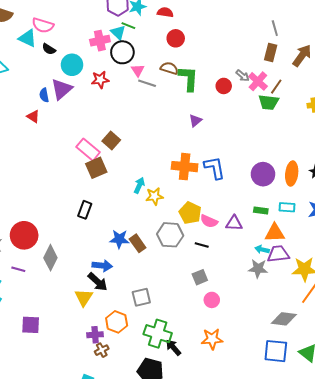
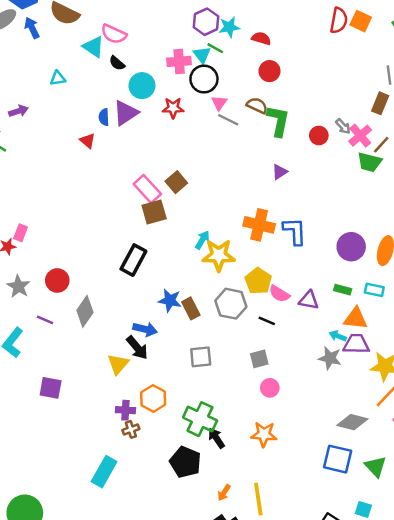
yellow star: (154, 196) -> (219, 255), size x1.5
black rectangle: (85, 210) -> (133, 260), size x1.4
red circle: (24, 235) -> (57, 280), size x0.7
gray square: (141, 297) -> (201, 357), moved

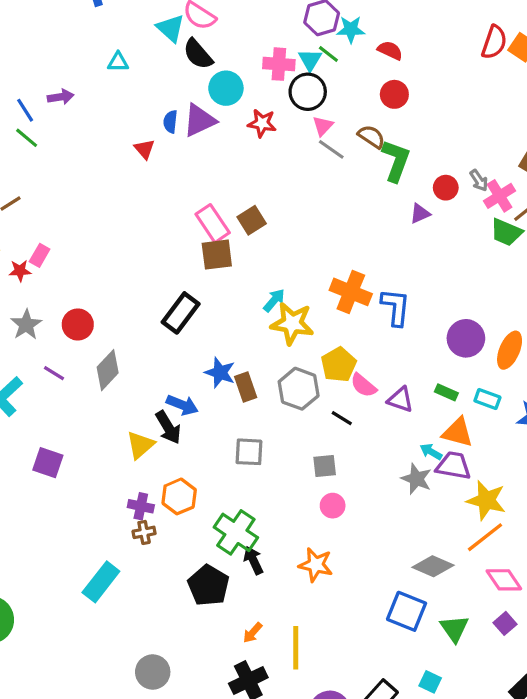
black semicircle: (117, 63) -> (198, 54), size x1.5
purple triangle: (280, 172) -> (420, 213), moved

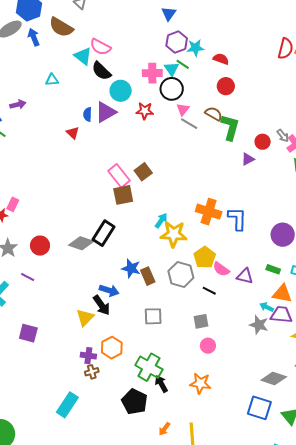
gray diamond: (108, 370) -> (81, 243), moved, turned 70

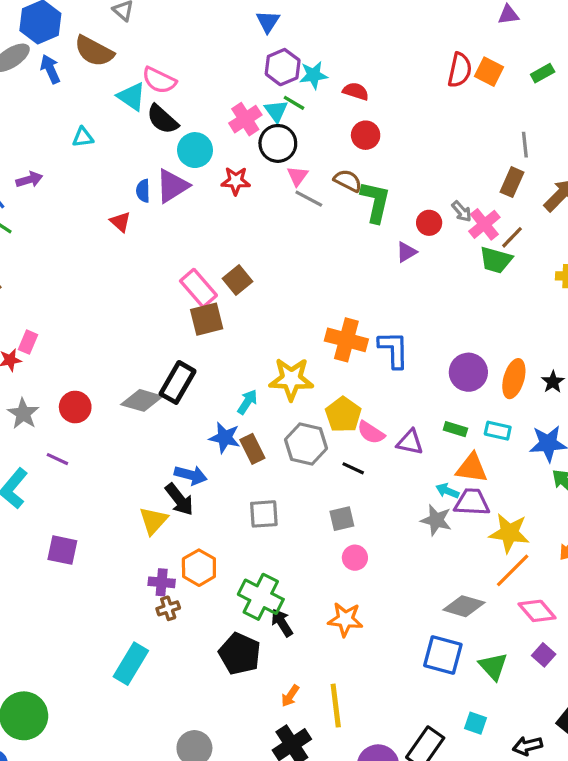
pink cross: (152, 73) -> (245, 119), turned -30
cyan arrow: (161, 221) -> (247, 402), moved

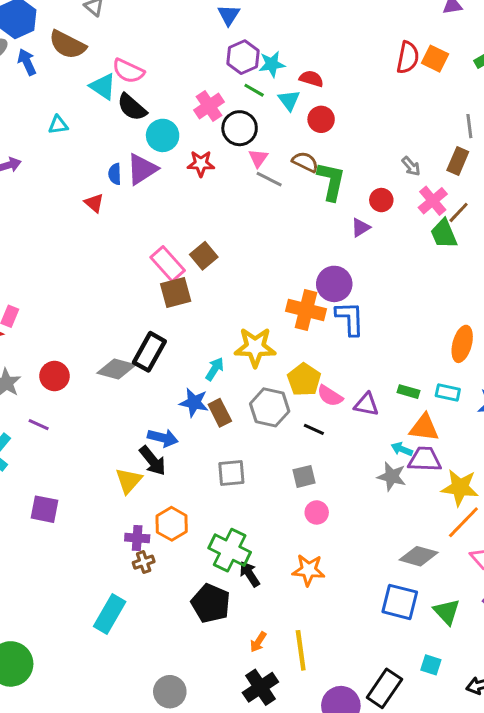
cyan triangle: (276, 111) -> (289, 100), moved
gray arrow: (462, 211) -> (411, 166), moved
green trapezoid: (496, 260) -> (444, 234), turned 52
purple circle: (468, 372) -> (334, 284), moved

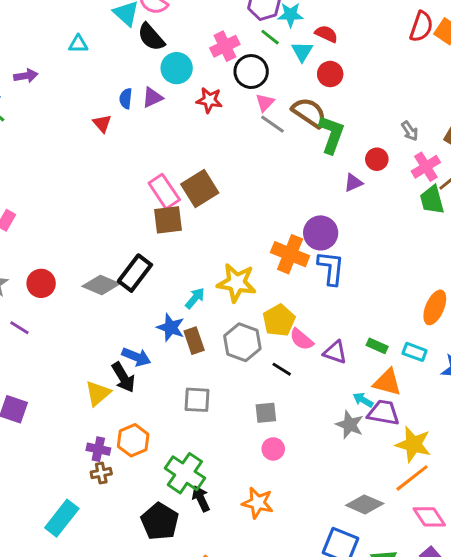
brown semicircle: (305, 162) -> (309, 113), size x1.4
purple triangle: (142, 169) -> (152, 97), size x0.7
brown square: (204, 256) -> (200, 189), size x1.4

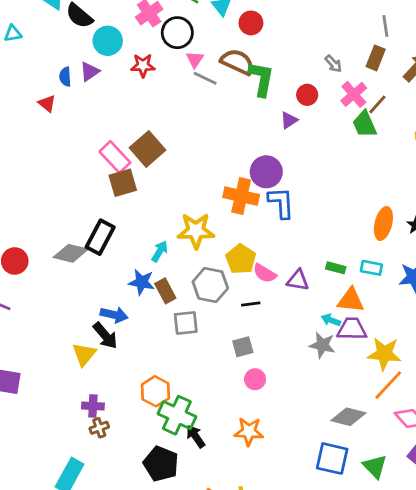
black line: (282, 369) -> (251, 304), turned -30
gray square: (197, 400) -> (186, 323), moved
orange hexagon: (133, 440) -> (155, 391), moved

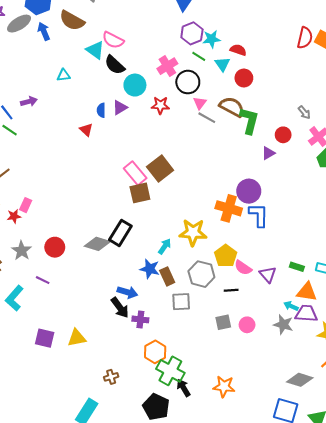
purple triangle: (298, 280) -> (268, 274), turned 36
yellow triangle: (84, 354) -> (77, 338), moved, turned 36
pink circle: (255, 379) -> (247, 325), moved
purple cross: (93, 406) -> (140, 319), moved

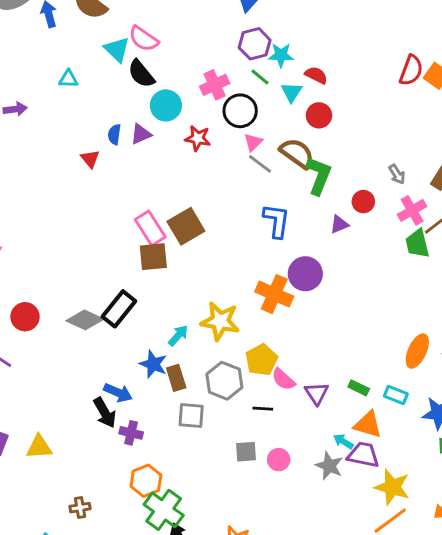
blue L-shape: (259, 215) -> (277, 221), moved

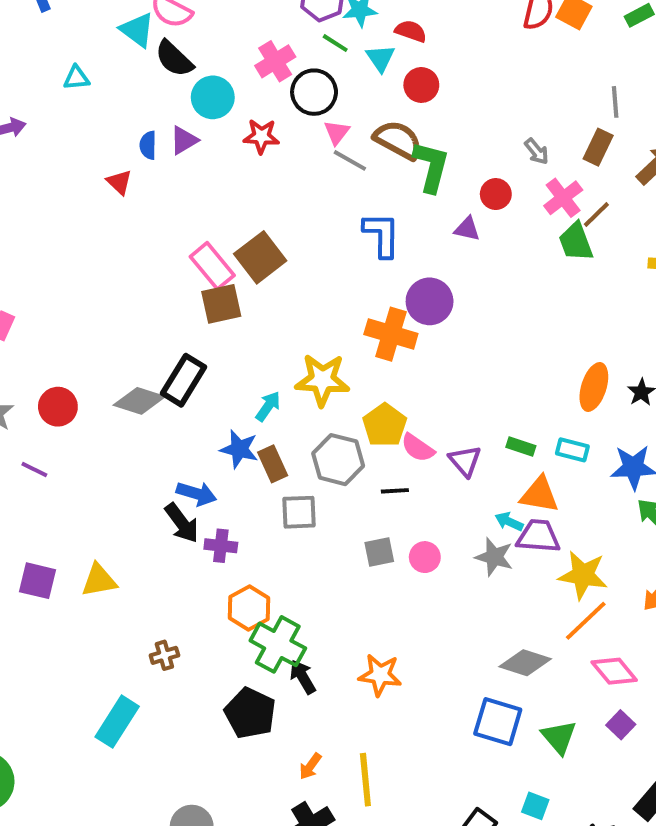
purple triangle: (339, 224) -> (467, 229), turned 42

